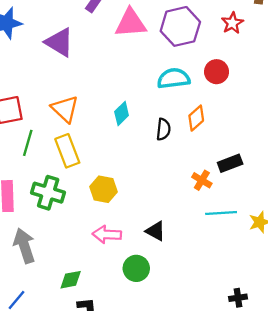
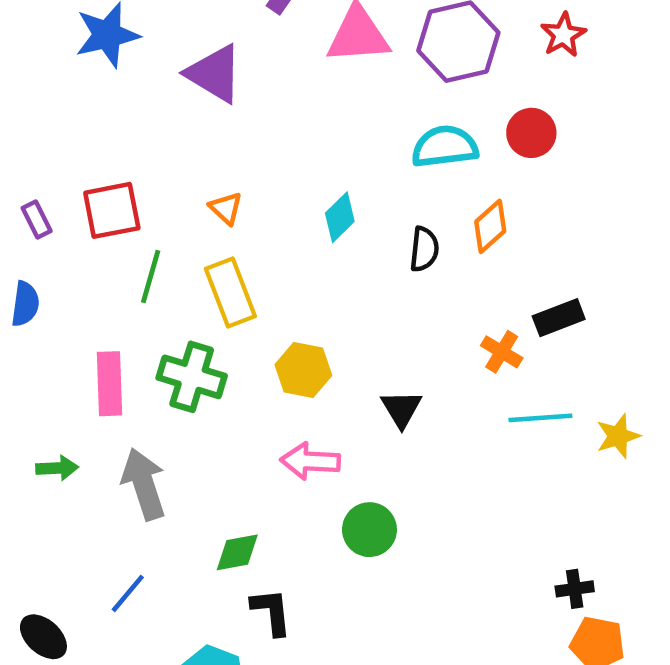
orange triangle: (65, 109) -> (226, 208), size x0.6
black triangle: (155, 231) -> (401, 409), moved, turned 30

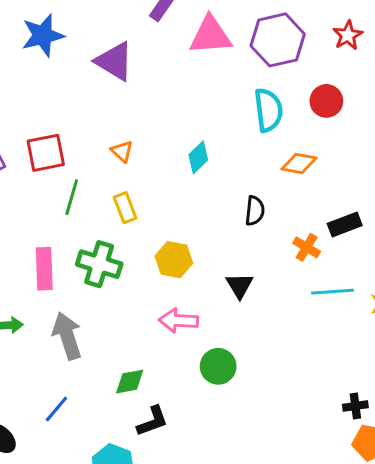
cyan semicircle: (445, 147) -> (268, 110), turned 90
orange diamond: (490, 226) -> (299, 163), turned 52
black semicircle: (424, 249) -> (255, 211), moved
yellow rectangle: (230, 292) -> (125, 208), size x0.7
black L-shape: (271, 612) -> (153, 421), turned 76

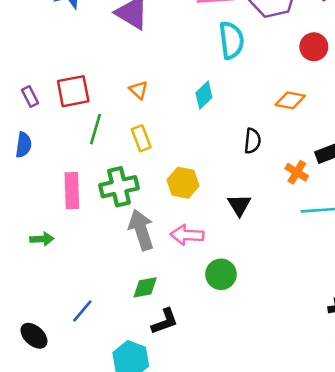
cyan semicircle: (268, 110) -> (231, 40), moved
green cross: (99, 264) -> (119, 187), turned -30
gray arrow: (67, 336) -> (141, 230), moved

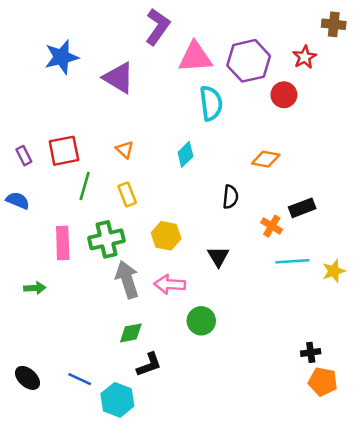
red circle: (314, 47) -> (284, 95), moved
blue semicircle: (24, 145) -> (18, 201), turned -75
blue line: (82, 311) -> (80, 379), moved, turned 75

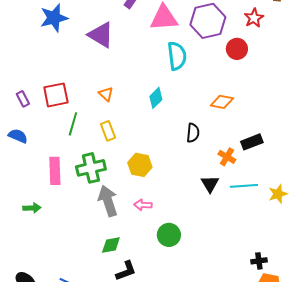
black triangle: (218, 256) -> (210, 184), moved
pink arrow: (170, 284) -> (143, 205), size x0.7

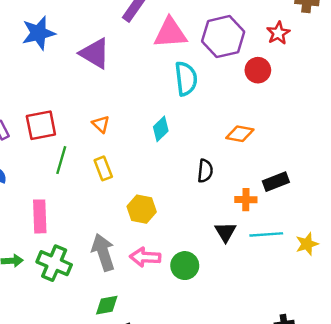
orange cross: (227, 157) -> (246, 200), turned -30
green cross: (91, 168) -> (54, 263), moved, turned 36
pink arrow: (143, 205) -> (145, 257), size x1.4
green circle: (169, 235) -> (185, 266), moved

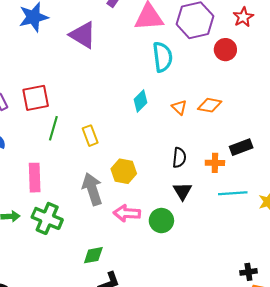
orange triangle: (101, 124) -> (179, 107), moved
black semicircle: (205, 171) -> (179, 158), moved
black triangle: (226, 232) -> (182, 191), moved
gray arrow: (103, 252) -> (92, 189), moved

